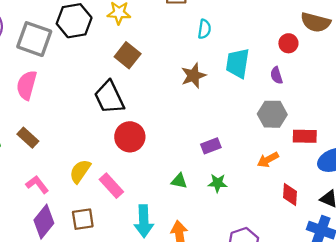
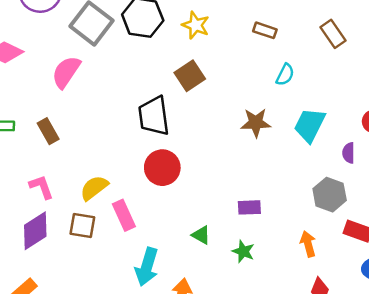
orange arrow: (268, 160) -> (308, 244), turned 85
brown square: (83, 219) -> (82, 226), moved

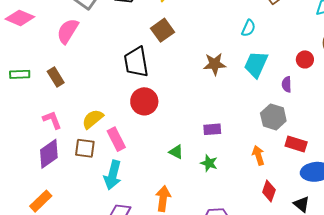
cyan semicircle: (285, 75) -> (248, 28), moved
cyan arrow: (147, 267) -> (113, 175), moved

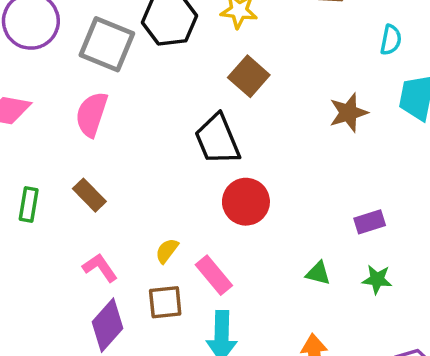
green rectangle: (20, 74) -> (29, 205), turned -66
yellow semicircle: (93, 119) -> (167, 251), size x0.7

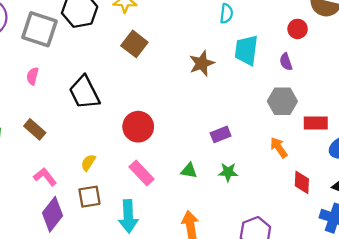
pink semicircle: (92, 114) -> (33, 76), size x0.6
black trapezoid: (217, 139) -> (84, 92), moved
pink rectangle: (214, 275) -> (141, 173), moved

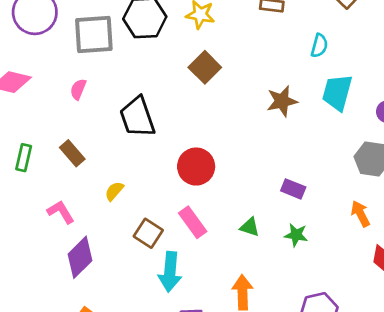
gray square: (39, 29) -> (94, 35), turned -30
purple rectangle: (221, 134) -> (293, 189), turned 36
yellow semicircle: (88, 163) -> (114, 191), moved
pink L-shape: (45, 177) -> (61, 212), moved
brown square: (89, 197) -> (148, 233), moved, turned 35

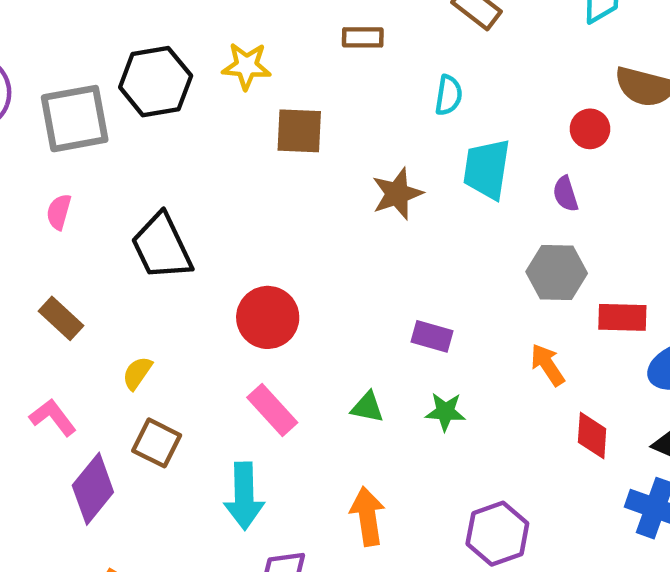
brown square: (205, 67) -> (299, 131), moved, turned -36
brown square: (148, 233) -> (157, 443), moved

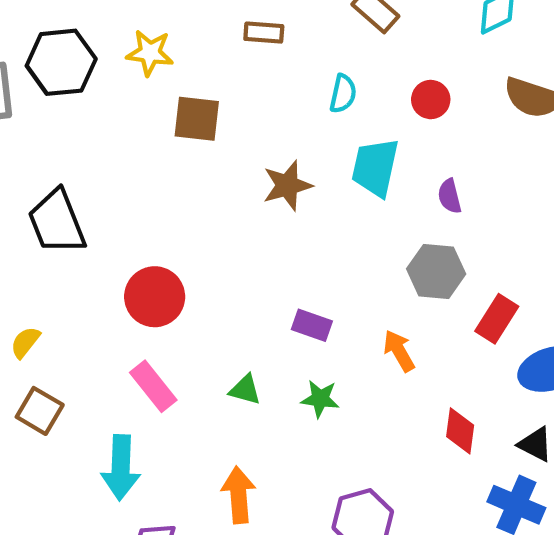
red circle: (590, 129) -> (431, 100), moved
red rectangle: (622, 317) -> (497, 319), turned -63
orange arrow: (548, 365) -> (399, 351), moved

